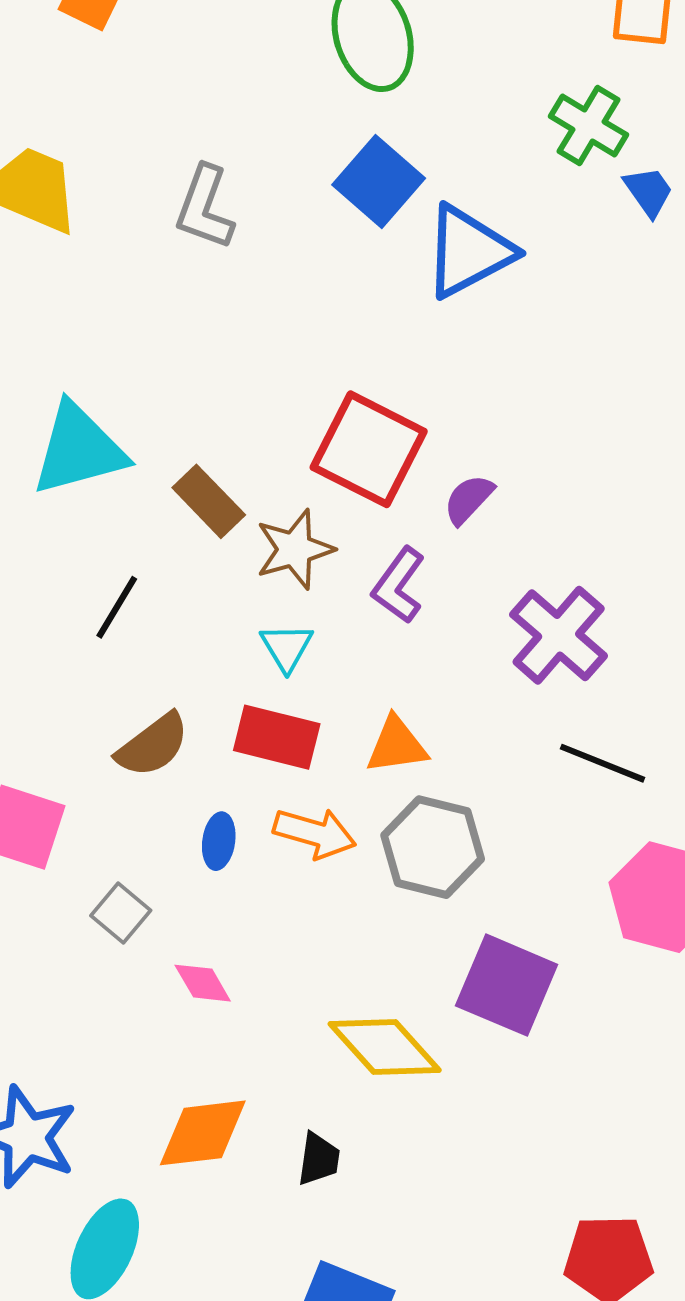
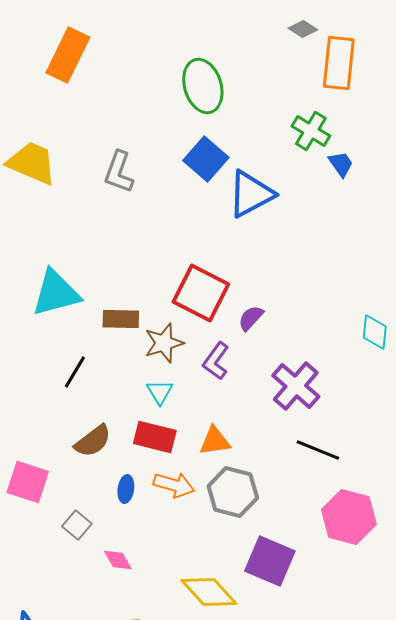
brown rectangle: (209, 501) -> (121, 319), turned -45

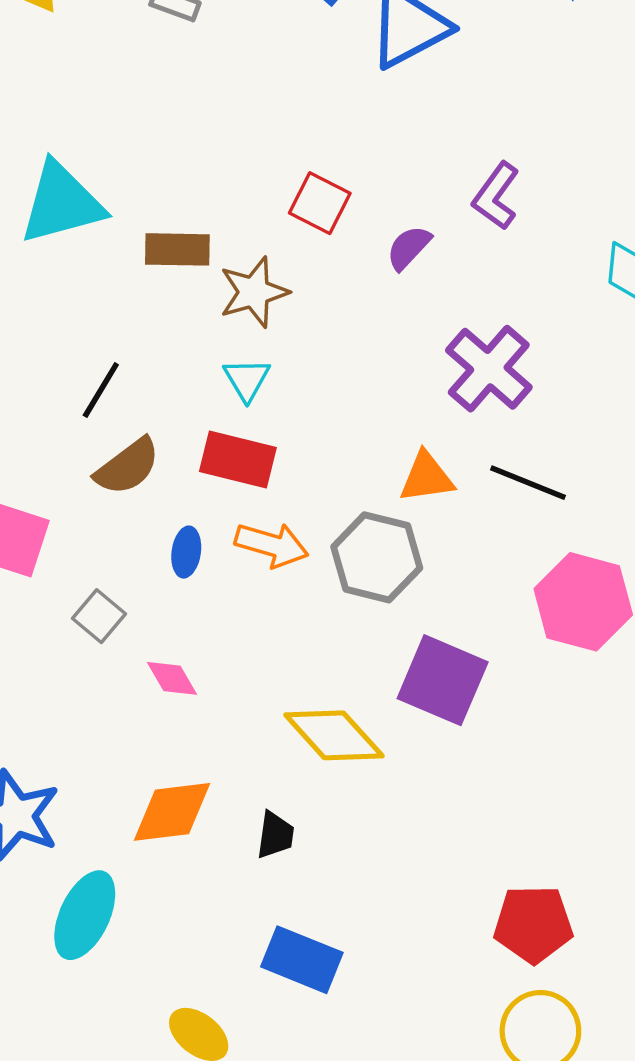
red square: (201, 293) -> (320, 203), size x0.6
purple L-shape: (216, 361) -> (496, 196), moved
black line: (75, 372) -> (101, 390), moved
orange triangle: (215, 441) -> (427, 477), moved

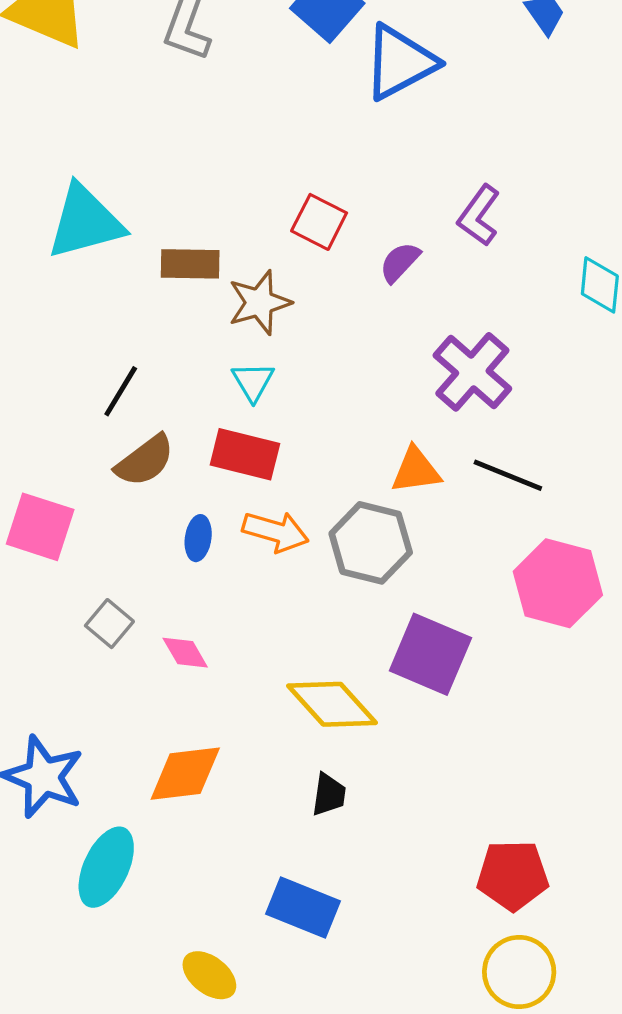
gray square: (99, 616) -> (109, 624), moved
black trapezoid: (275, 835) -> (329, 795), moved

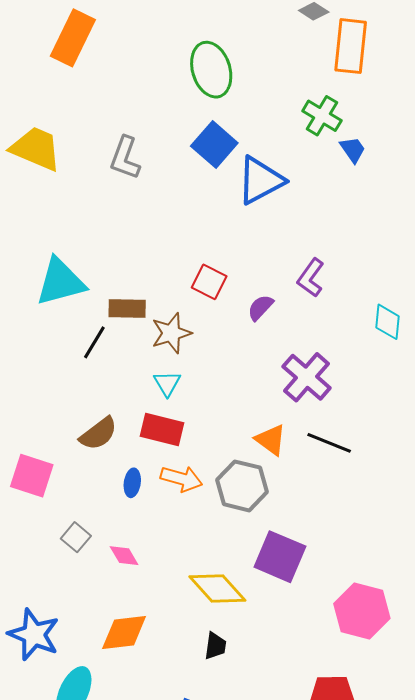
black line: (121, 391) -> (94, 342), moved
orange triangle: (416, 470) -> (271, 440), turned 44
pink hexagon: (558, 583) -> (362, 611), moved

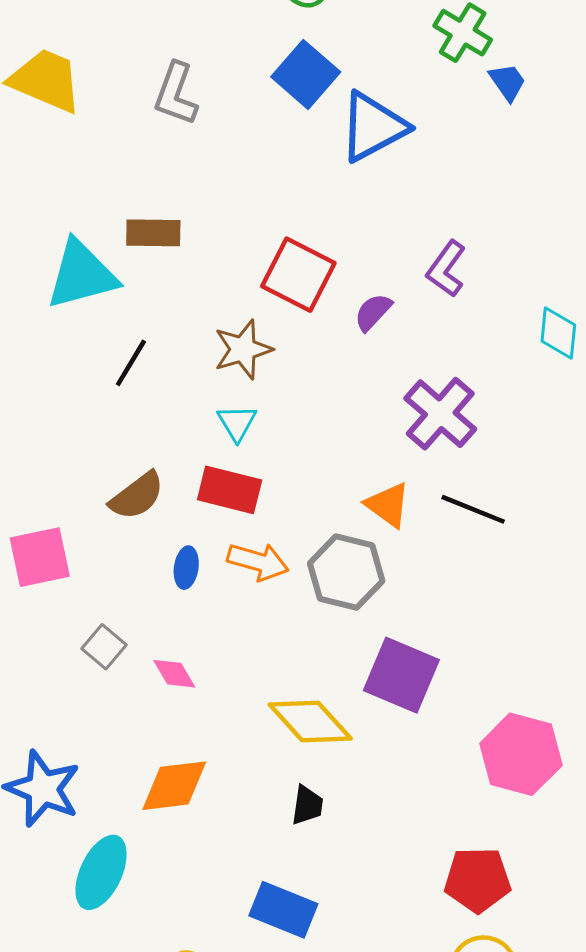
red square: (209, 282) -> (298, 275), size x1.4
brown rectangle: (127, 309) -> (153, 233), moved
pink square: (32, 476) -> (40, 557), turned -30

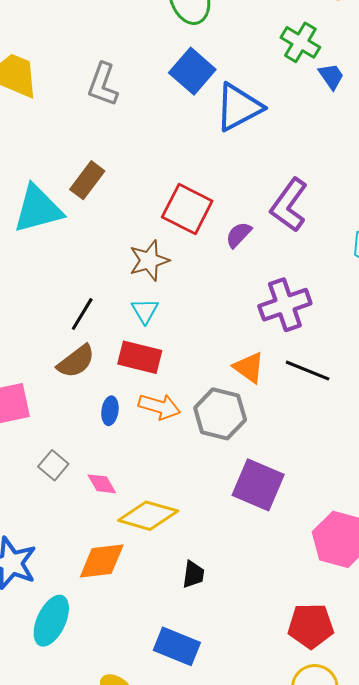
brown rectangle: (153, 233) -> (87, 180), turned -54
purple L-shape: (446, 269) -> (289, 205), size x1.4
black line: (131, 363) -> (82, 314), moved
purple cross: (440, 414) -> (285, 305), turned 30
yellow diamond: (310, 721) -> (148, 516), moved, turned -32

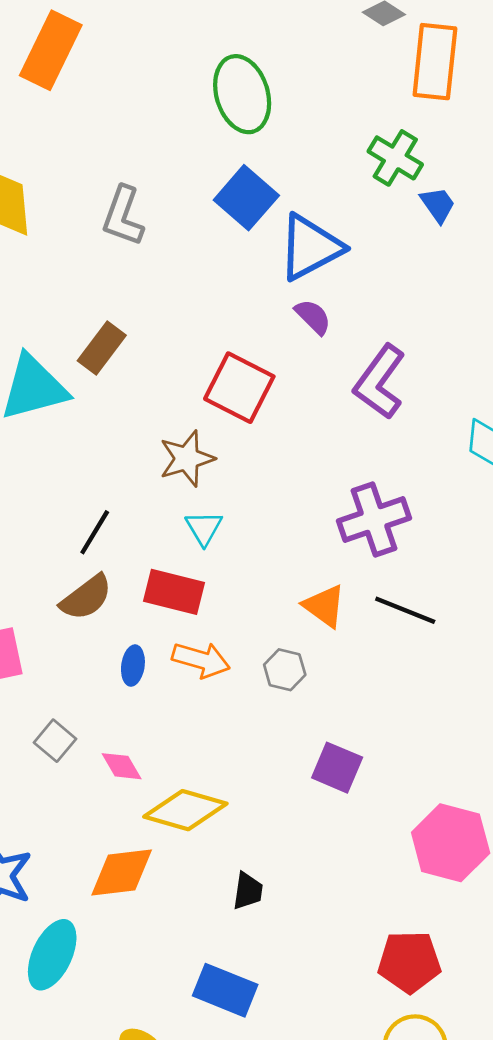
purple semicircle: (239, 235) -> (313, 317), moved, turned 92
cyan triangle: (145, 311) -> (204, 528), moved
gray hexagon: (220, 414) -> (285, 670), size x0.6
purple square: (258, 485) -> (337, 768), size x0.7

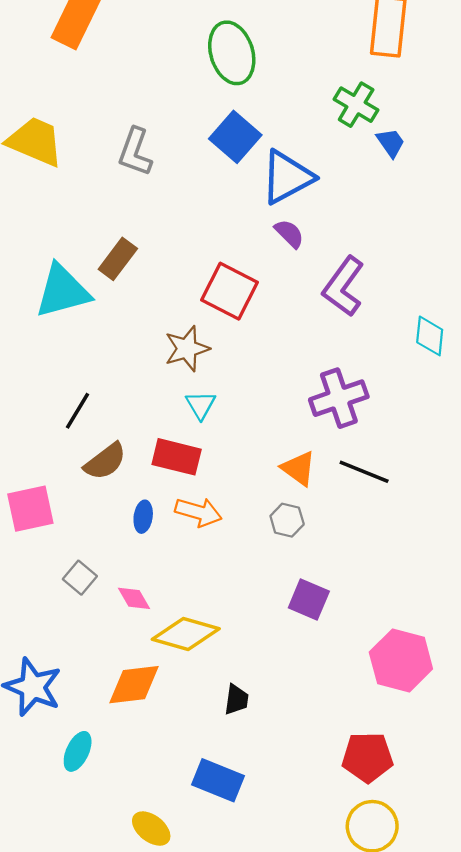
black line: (95, 532) -> (78, 411), moved
gray hexagon: (285, 670) -> (287, 520), moved
cyan ellipse: (52, 955) -> (78, 751), size x0.7

